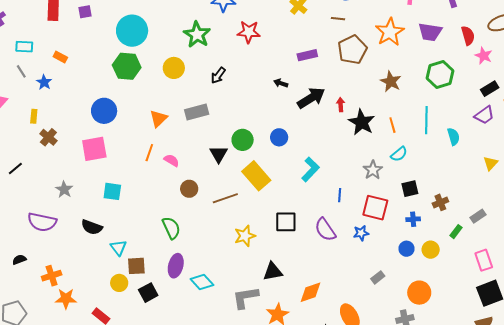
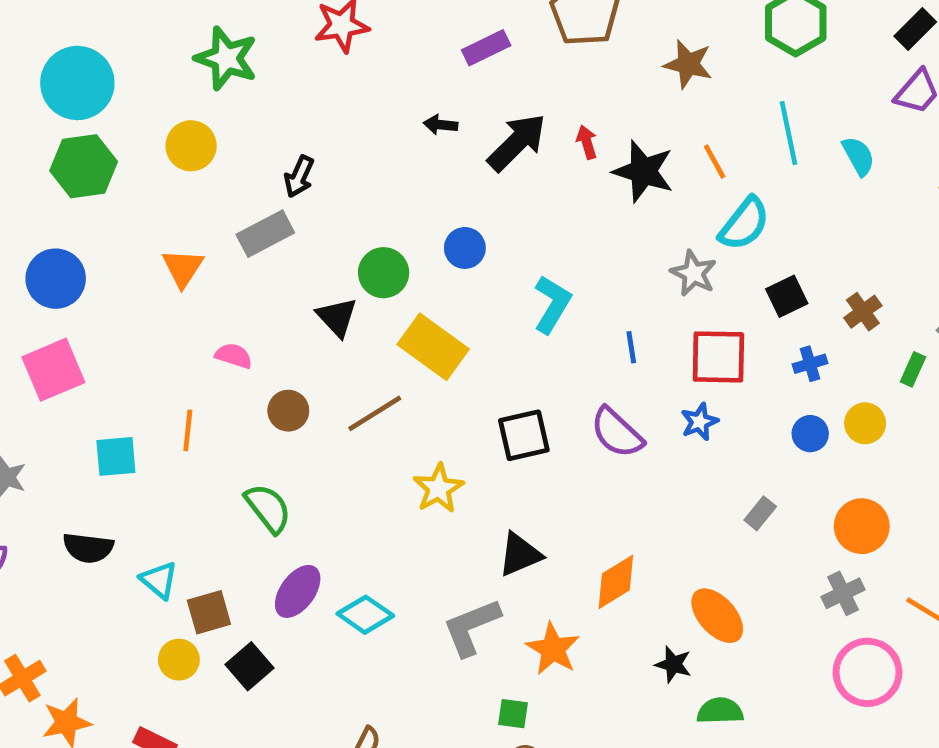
black arrow: (218, 75) -> (299, 177), moved
orange line: (149, 153) -> (188, 430), moved
cyan semicircle: (399, 154) -> (744, 224), size x1.4
purple ellipse: (176, 266) -> (298, 591), turned 35

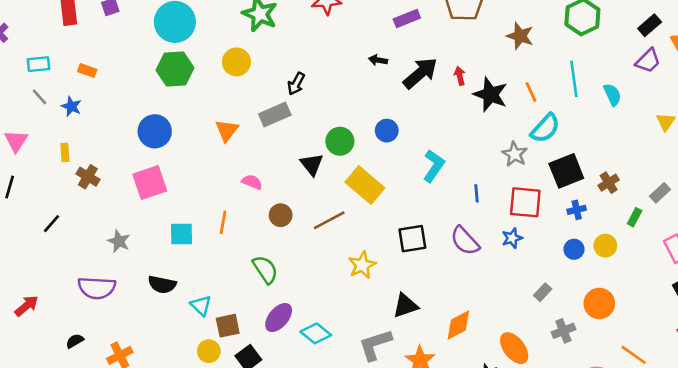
black square: (787, 296) -> (566, 171), size x1.5
gray cross: (843, 593) -> (563, 331), moved

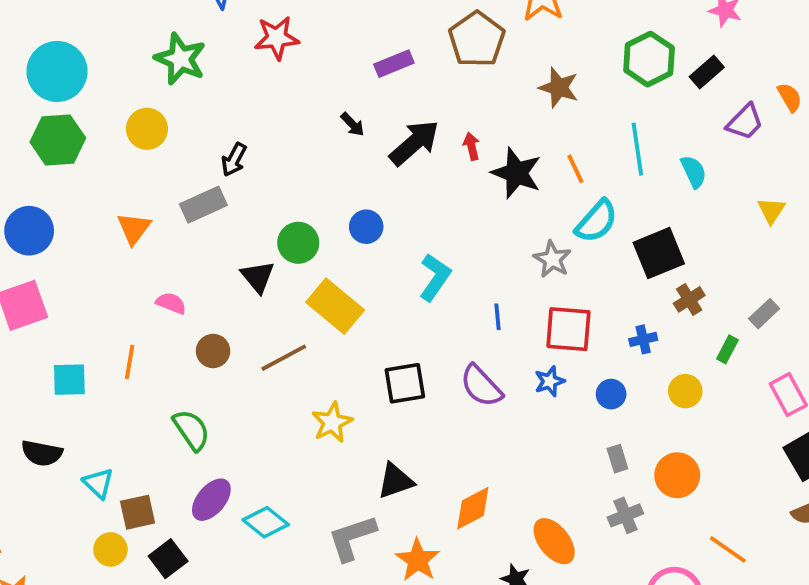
black rectangle: (650, 25) -> (707, 72), moved
black arrow: (378, 60) -> (353, 124), turned -144
black square: (566, 171) -> (659, 253), moved
blue circle: (574, 249) -> (611, 394), moved
gray rectangle: (543, 292) -> (617, 459), moved, turned -60

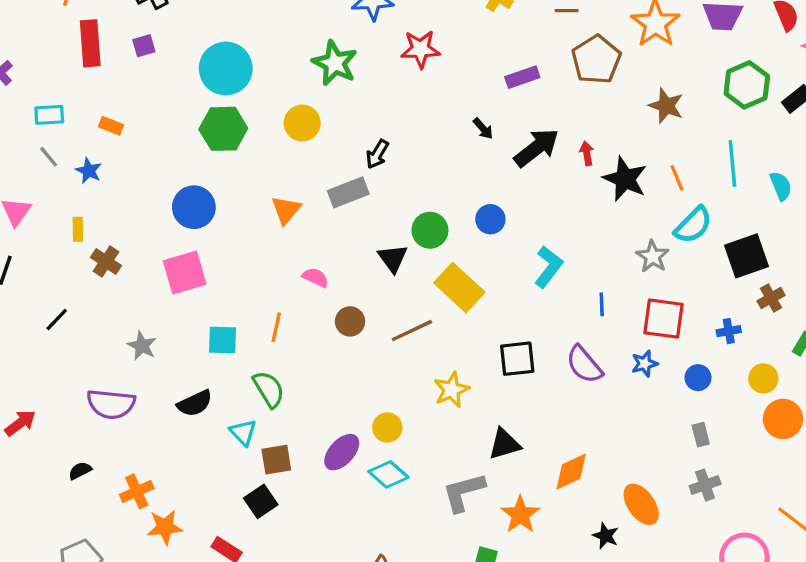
green semicircle: (191, 430) -> (269, 389), moved
black semicircle: (42, 453) -> (195, 403), turned -39
orange circle: (677, 475) -> (783, 419), moved
yellow circle: (111, 549) -> (387, 427), moved
black square: (168, 559) -> (261, 501), moved

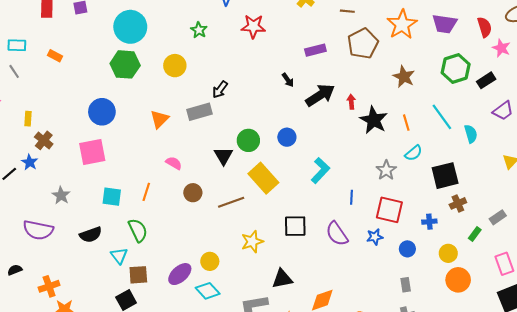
green star: (335, 63) -> (199, 30), size x0.6
cyan line: (732, 164) -> (442, 117), turned -36
blue star: (89, 171) -> (30, 162), moved
cyan semicircle: (693, 225) -> (414, 153), size x0.7

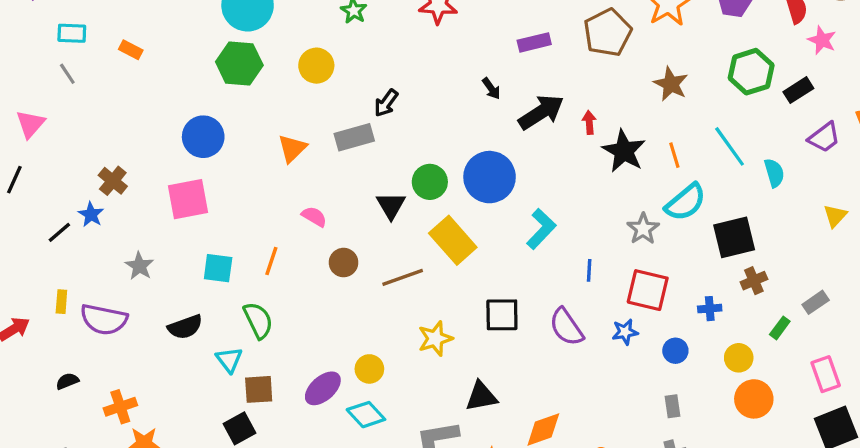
yellow rectangle: (28, 119) -> (61, 302), moved
blue circle: (287, 137) -> (490, 177), size x1.8
cyan semicircle: (414, 153) -> (685, 202), size x1.5

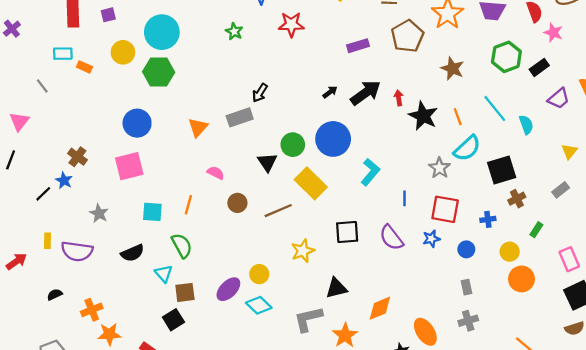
cyan rectangle: (72, 33) -> (63, 54), moved
yellow circle: (316, 66) -> (123, 52), moved
black arrow: (491, 89) -> (330, 92), moved, turned -88
gray rectangle: (816, 302) -> (561, 190), moved

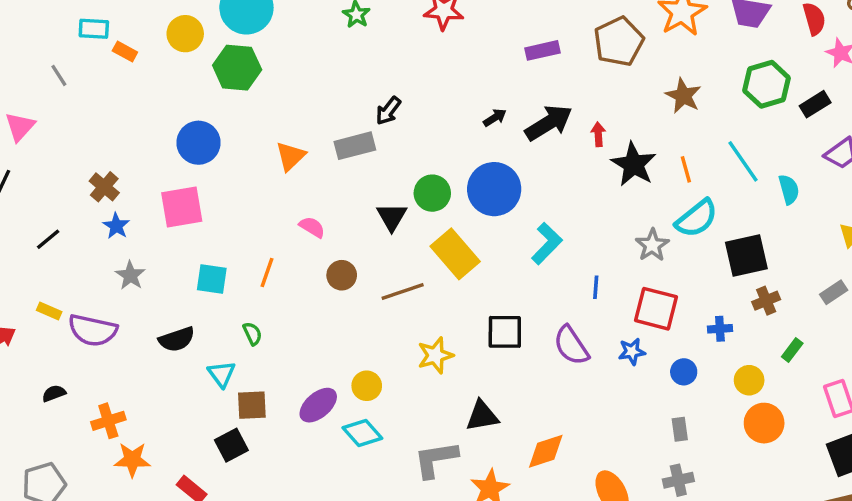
blue star: (64, 180) -> (116, 226), moved
yellow rectangle: (47, 241) -> (49, 311), turned -72
green semicircle: (182, 246) -> (252, 334), size x0.6

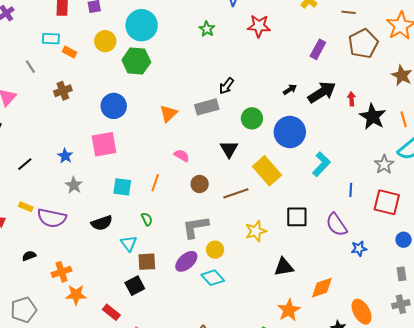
purple rectangle: (543, 50) -> (318, 49), turned -48
brown cross: (104, 187) -> (63, 91), moved, turned 30
green circle: (432, 193) -> (252, 118), moved
blue star: (632, 352) -> (359, 249), moved
gray L-shape: (436, 459) -> (195, 227), moved

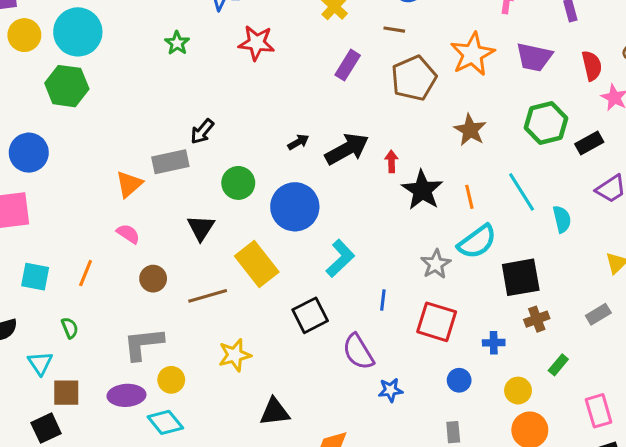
yellow circle: (105, 41) -> (24, 35), moved
purple rectangle: (318, 49) -> (348, 65), moved
orange triangle: (168, 113) -> (129, 184), moved
black square: (297, 217) -> (310, 315), moved, turned -30
purple ellipse: (186, 261) -> (126, 395), turned 35

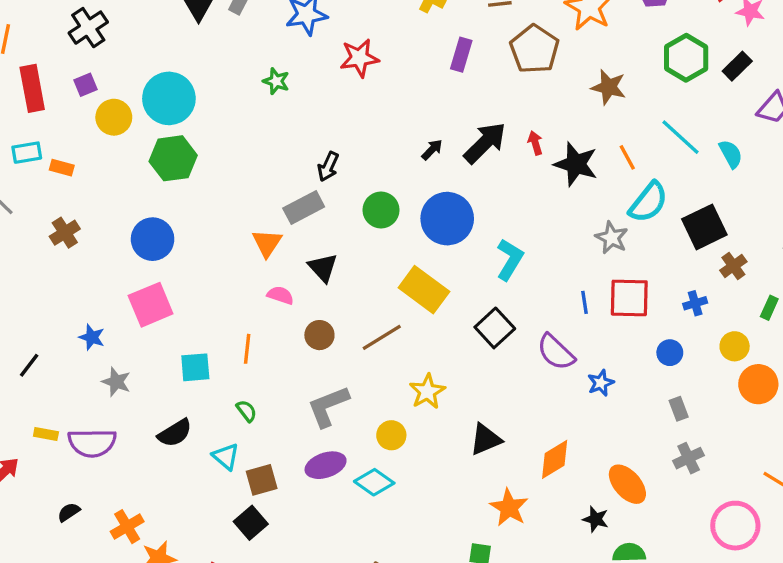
black triangle: (201, 228) -> (323, 268), moved
blue line: (383, 300) -> (584, 302), moved
yellow circle: (171, 380) -> (391, 435), moved

